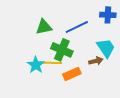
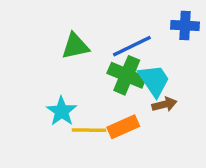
cyan trapezoid: (106, 48) -> (154, 80), moved
green cross: (62, 50) -> (127, 75), moved
yellow line: (52, 63) -> (89, 130), moved

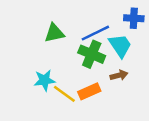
cyan trapezoid: (154, 80) -> (120, 46), moved
cyan star: (62, 111) -> (45, 80), turned 30
yellow line: (89, 130) -> (64, 94), turned 35

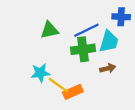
cyan trapezoid: (120, 46) -> (109, 41), turned 50
green cross: (92, 54) -> (83, 49), turned -30
orange rectangle: (89, 91) -> (73, 92), moved

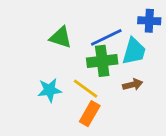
green triangle: (49, 30) -> (61, 37), turned 30
yellow line: (58, 85) -> (86, 89), moved
orange rectangle: (73, 92) -> (90, 114), turned -36

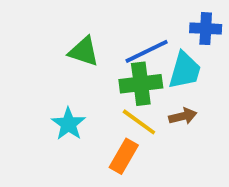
yellow line: (86, 89) -> (139, 122), moved
cyan star: (50, 90) -> (68, 124), turned -30

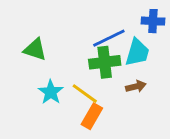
green triangle: (84, 51) -> (35, 49), moved
yellow line: (139, 122) -> (85, 94), moved

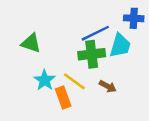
brown arrow: (136, 86) -> (108, 86), moved, turned 42
orange rectangle: (92, 116) -> (63, 98), moved, turned -50

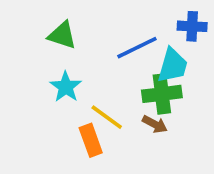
green triangle: (31, 43) -> (62, 35), moved
green cross: (92, 54) -> (162, 94), moved
cyan star: (45, 80) -> (66, 87), moved

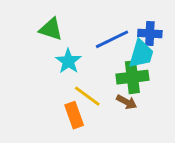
blue cross: (192, 26) -> (150, 33), moved
cyan star: (66, 87) -> (68, 61), moved

